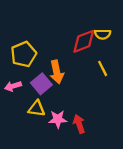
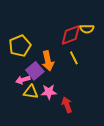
yellow line: (103, 68) -> (74, 58), moved
pink arrow: (13, 86) -> (23, 80), moved
pink star: (58, 119) -> (49, 92), moved

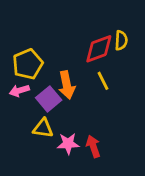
yellow semicircle: (87, 29) -> (121, 40), turned -88
pink arrow: (23, 80) -> (19, 91), moved
pink star: (49, 92) -> (68, 144), moved

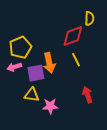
yellow semicircle: (121, 40) -> (89, 18), moved
purple square: (49, 99) -> (36, 73), turned 30
red arrow: (93, 146) -> (87, 95), moved

